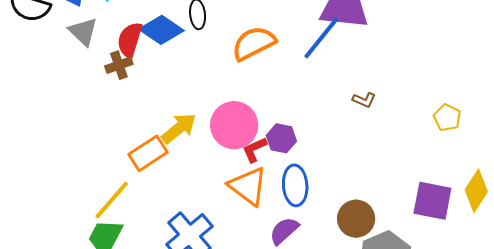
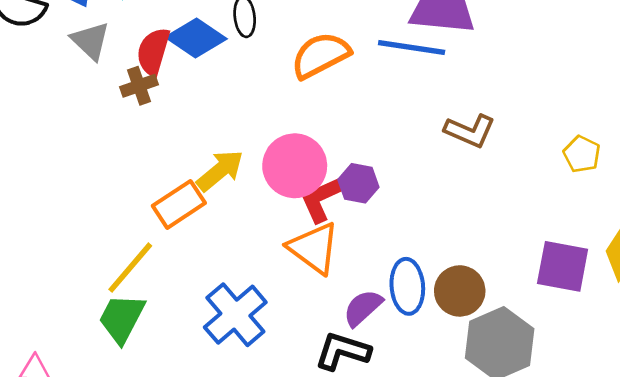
blue line: (321, 38) -> (412, 48), turned 60
brown L-shape: (364, 100) -> (470, 131), size x1.6
red L-shape: (255, 150) -> (322, 199), size x1.4
blue ellipse: (295, 185) -> (407, 286), moved

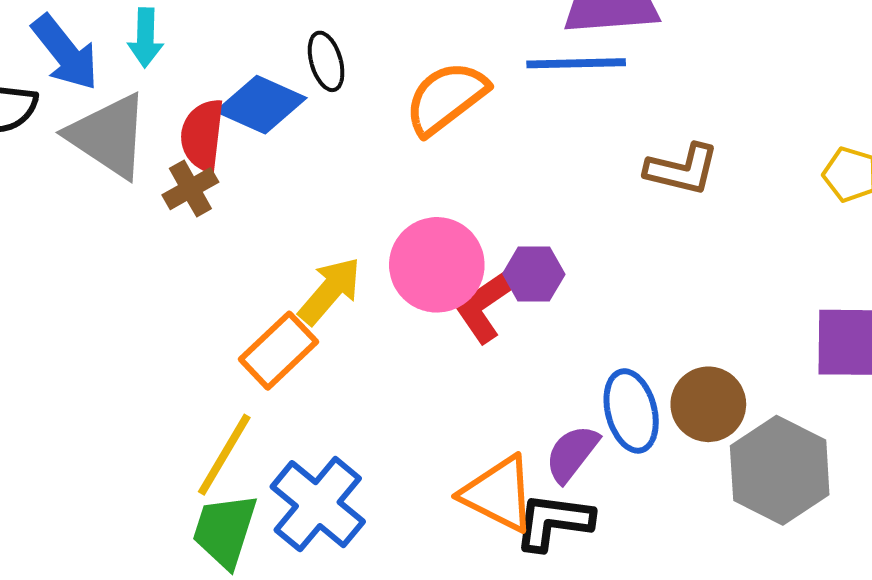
gray triangle: (90, 41) -> (109, 136), size x1.5
orange triangle: (314, 248) -> (498, 494), moved
blue cross: (235, 315) -> (318, 504), moved

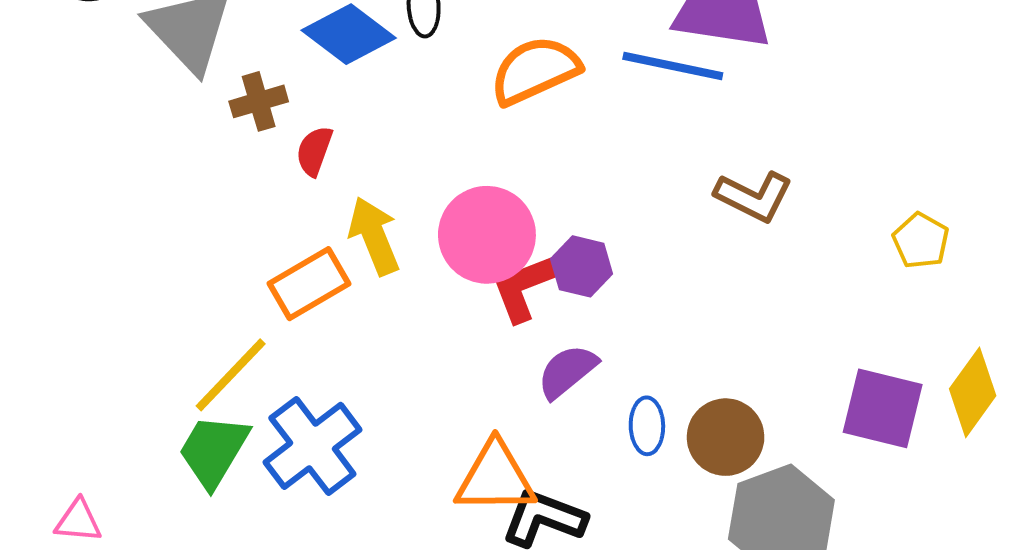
red semicircle: (202, 135) -> (314, 151), moved, size x0.7
yellow arrow: (330, 291) -> (374, 236), turned -76
blue ellipse: (631, 411) -> (647, 426), size x0.7
purple semicircle: (572, 454) -> (567, 371), moved
orange triangle: (498, 494) -> (495, 478), turned -40

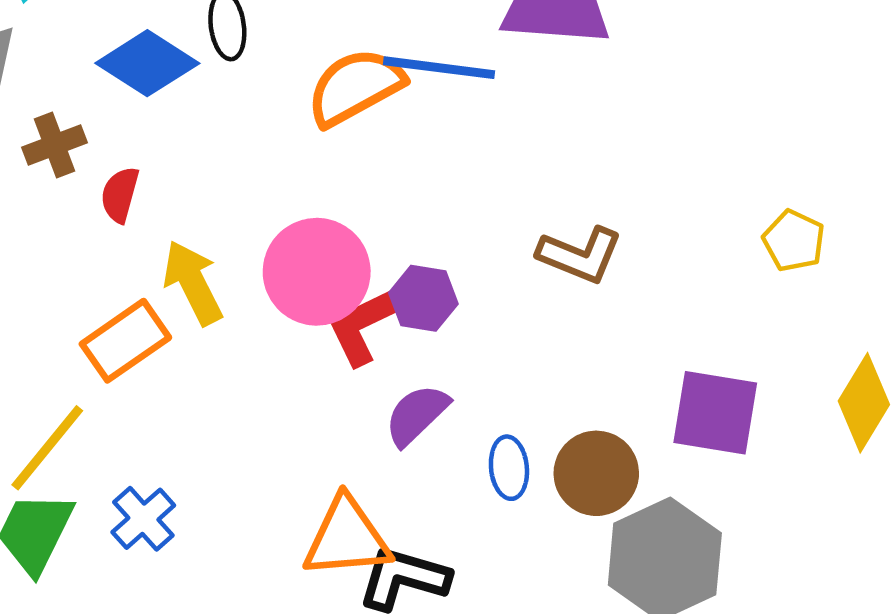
blue line: (673, 66) -> (439, 68), moved
brown L-shape: (754, 196) -> (580, 255), moved
purple square: (883, 408) -> (715, 413), moved
blue cross: (312, 446) -> (143, 519), size x0.6

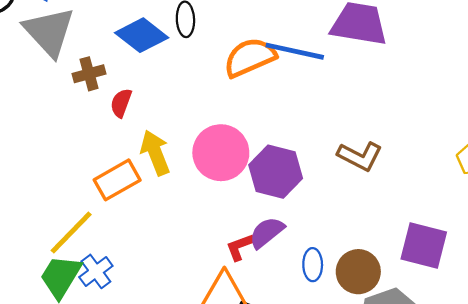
purple hexagon: (423, 298) -> (276, 172), size x1.5
red L-shape: (364, 325) -> (240, 247), moved, size x0.7
blue cross: (143, 519) -> (96, 271), moved

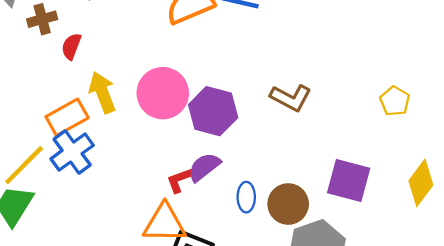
blue cross: (96, 271) -> (72, 152), moved, size x1.4

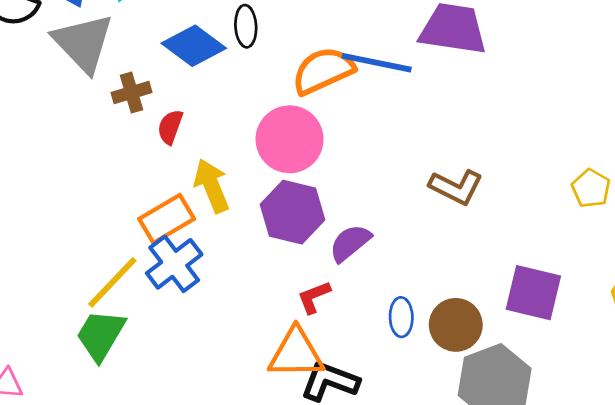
pink circle: (163, 93) -> (290, 139), moved
purple hexagon: (213, 111) -> (293, 212), moved
purple semicircle: (204, 167) -> (350, 243), moved

